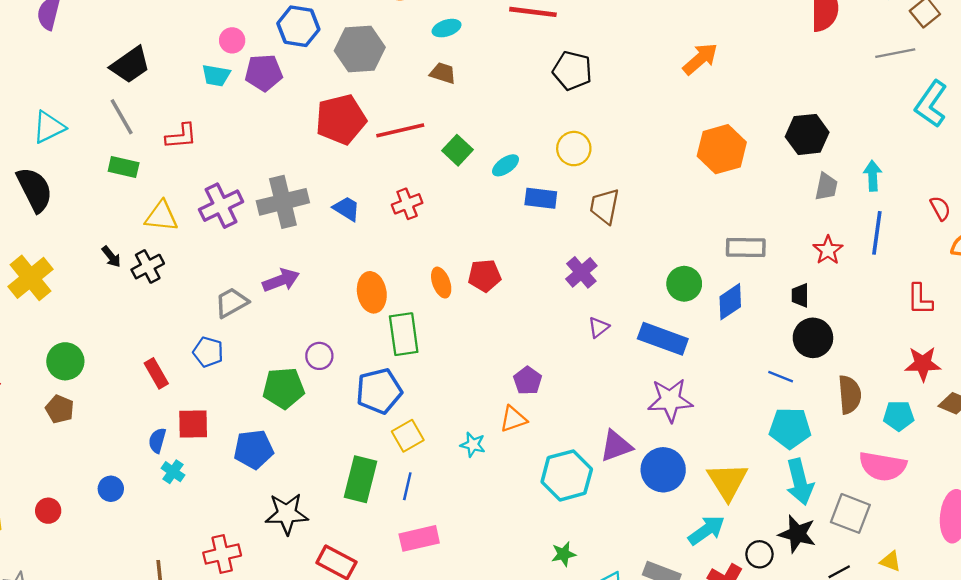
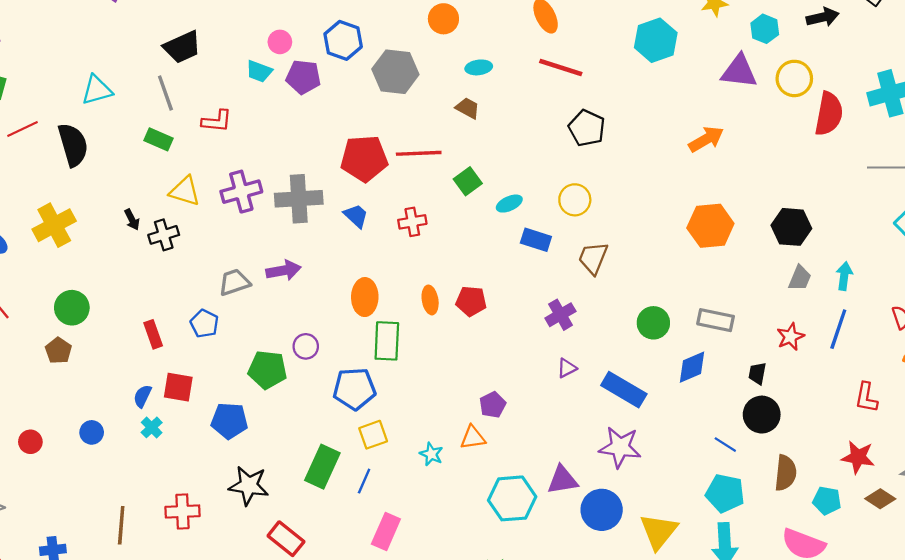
red pentagon: (341, 119) -> (364, 158), moved
green circle: (684, 284) -> (653, 323), moved
pink rectangle: (419, 538) -> (386, 532), moved, turned -64

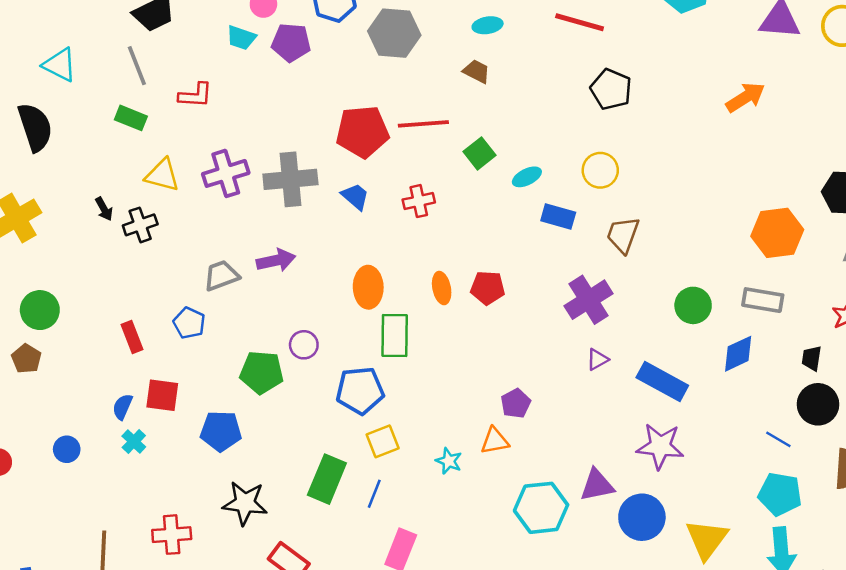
cyan triangle: (97, 90) -> (60, 65), turned 44
orange hexagon: (710, 226) -> (777, 233), moved
purple cross: (560, 315) -> (589, 300), size x1.4

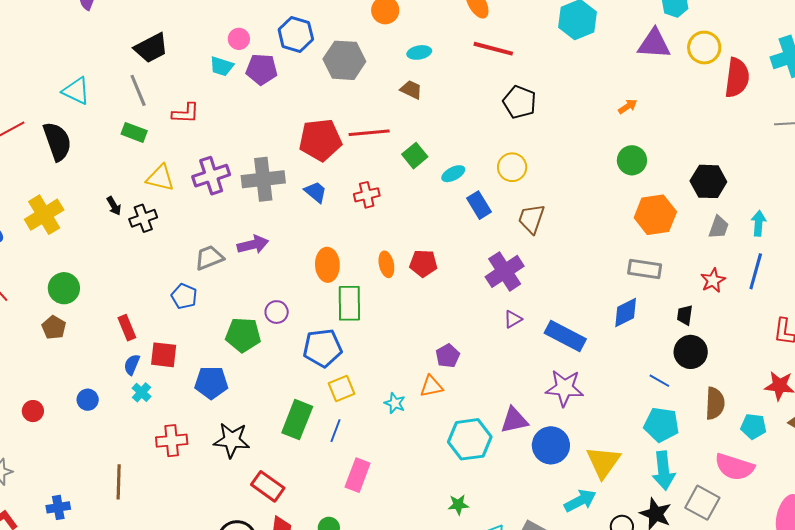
orange arrow: (745, 97) -> (628, 106), size x0.6
blue rectangle: (558, 217) -> (479, 205), turned 44
green circle: (693, 305) -> (632, 160), moved
red rectangle: (132, 337) -> (127, 328), moved
red cross: (172, 535) -> (172, 441), moved

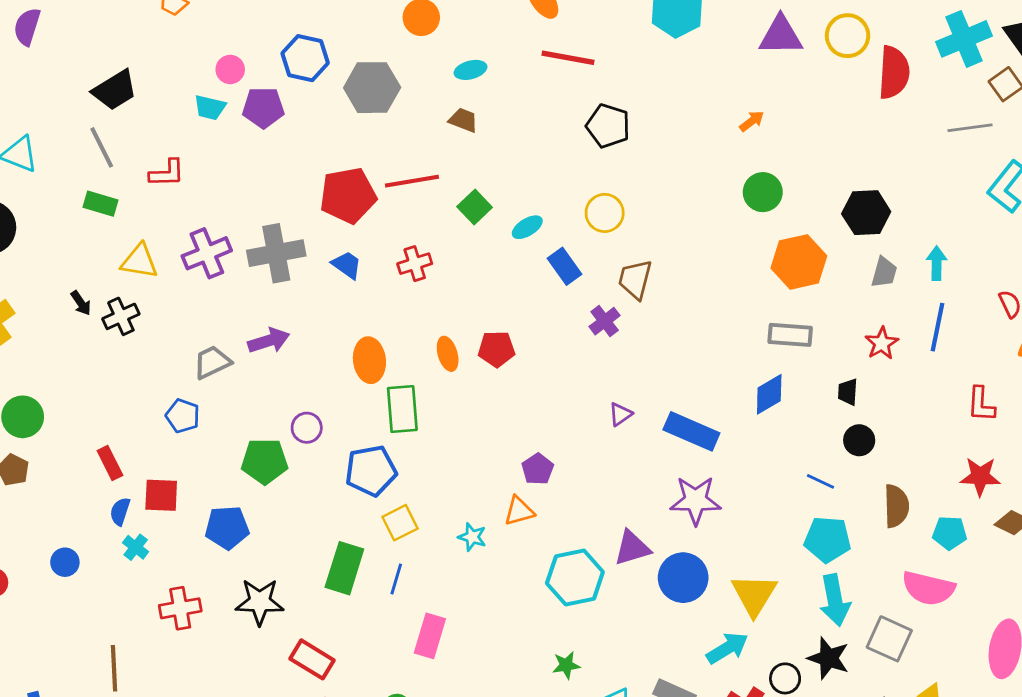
purple cross: (505, 271) -> (605, 321), moved, size x0.6
black circle: (691, 352) -> (859, 440), size x0.7

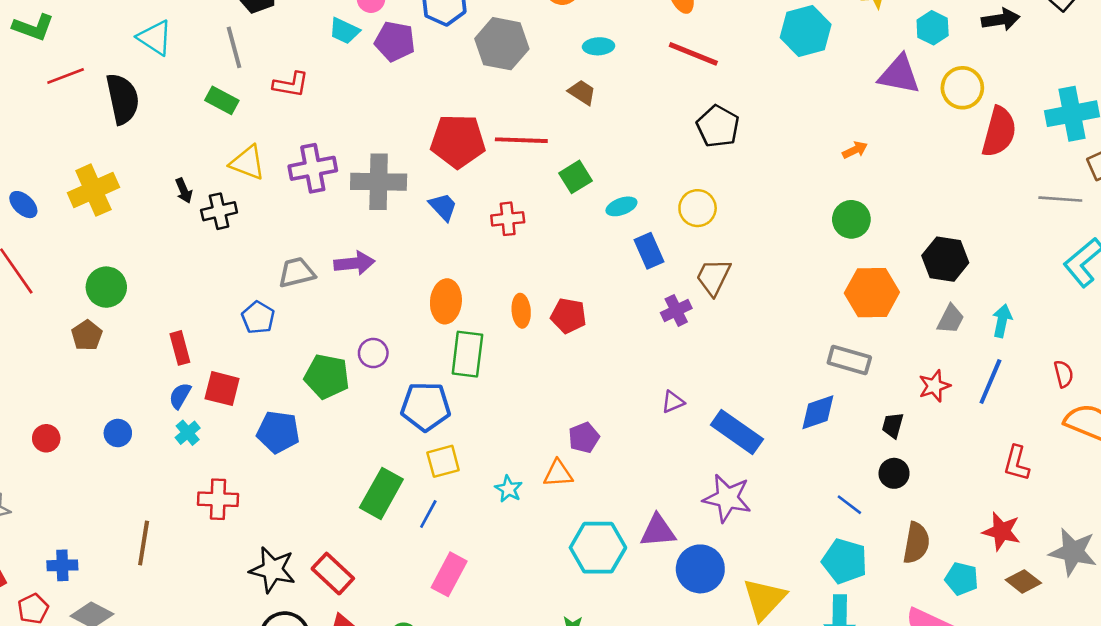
black star: (260, 602) -> (273, 570), moved

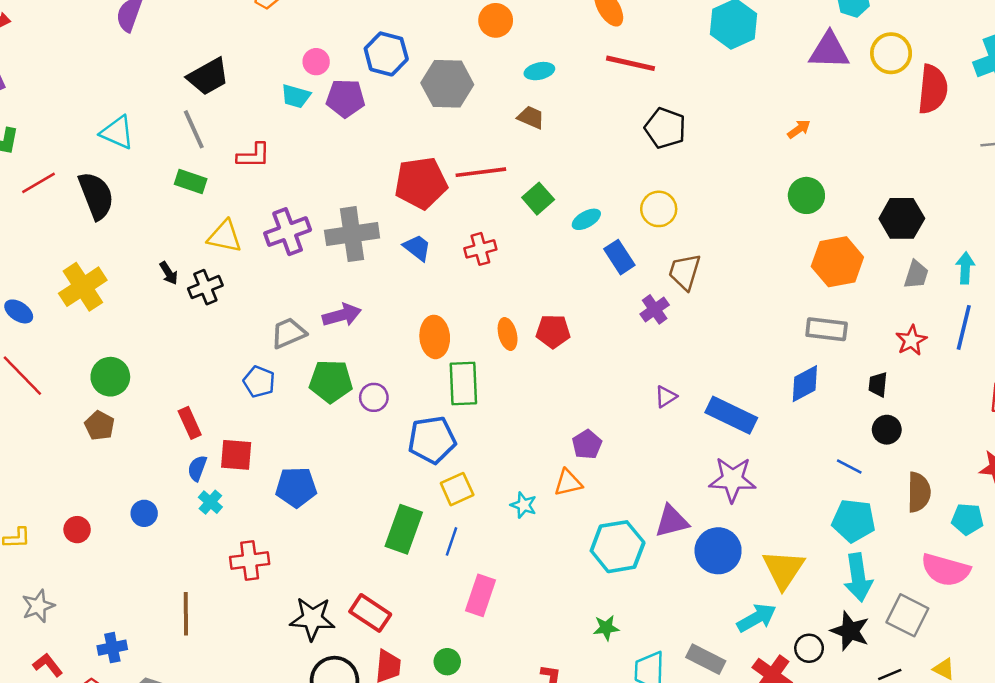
green pentagon: (327, 377) -> (331, 381), moved

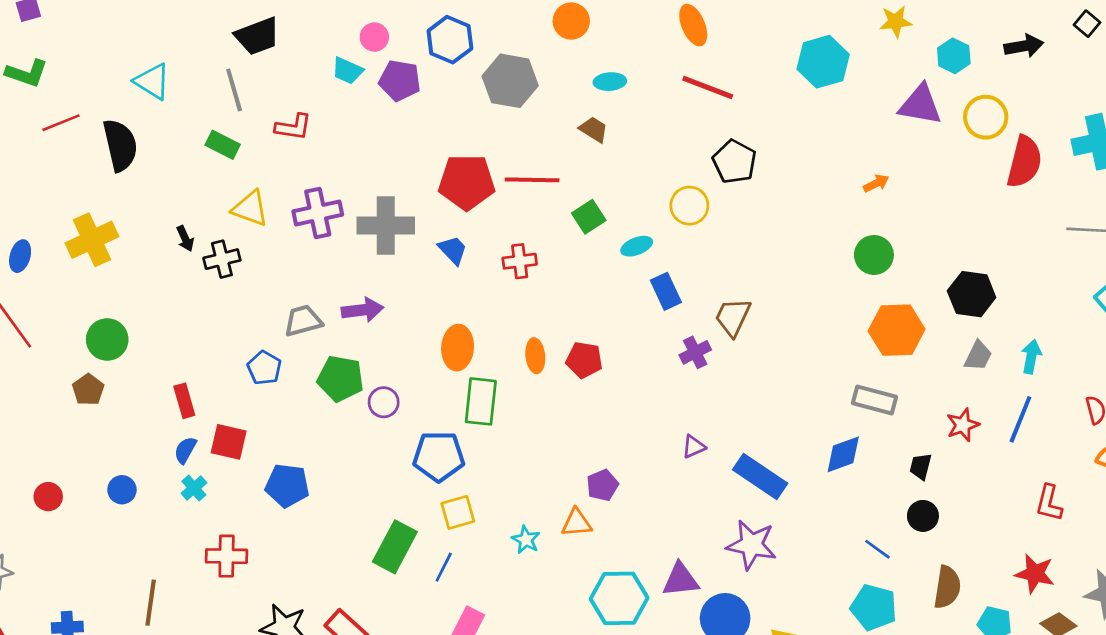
yellow circle: (659, 209) -> (689, 206), moved
blue ellipse: (19, 311) -> (20, 256), turned 64

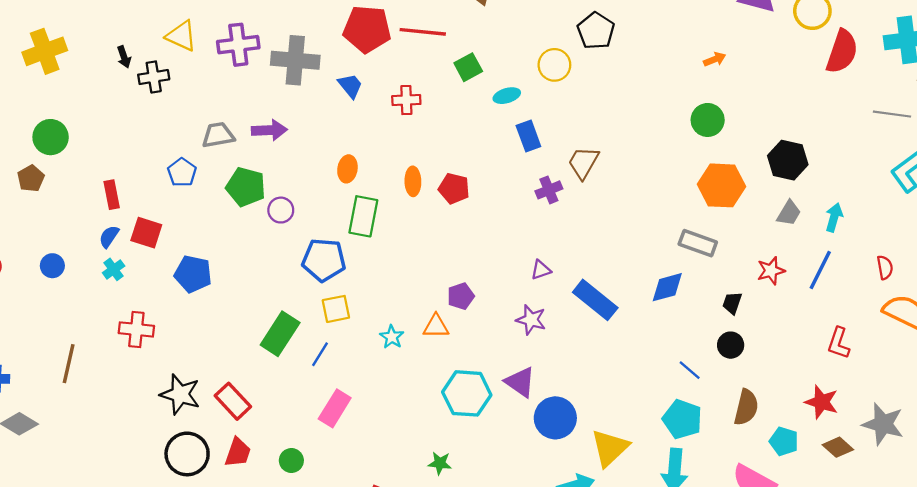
orange ellipse: (458, 348) -> (347, 169), size x0.7
purple star: (751, 545) -> (531, 320), moved, size x0.7
purple triangle: (681, 580) -> (520, 382), turned 36

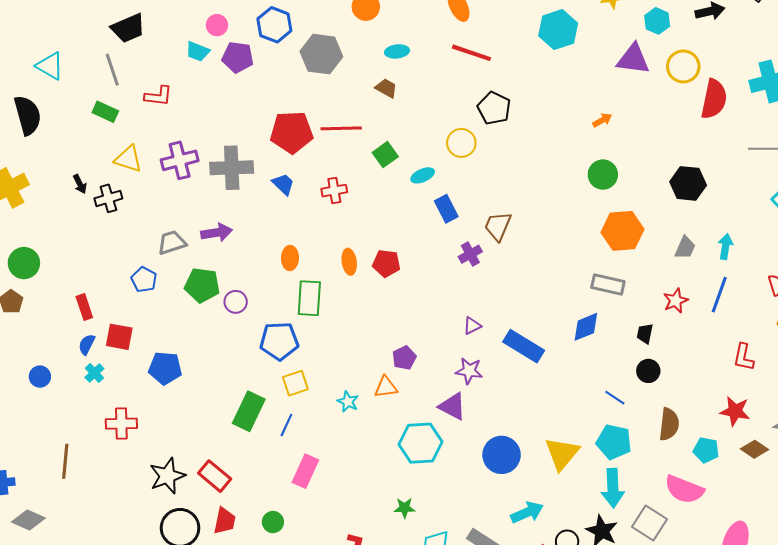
black hexagon: (788, 160) -> (688, 183), moved
purple triangle: (520, 382) -> (452, 406), moved
black star: (180, 394) -> (167, 476), turned -30
yellow triangle: (610, 448) -> (562, 454), moved

